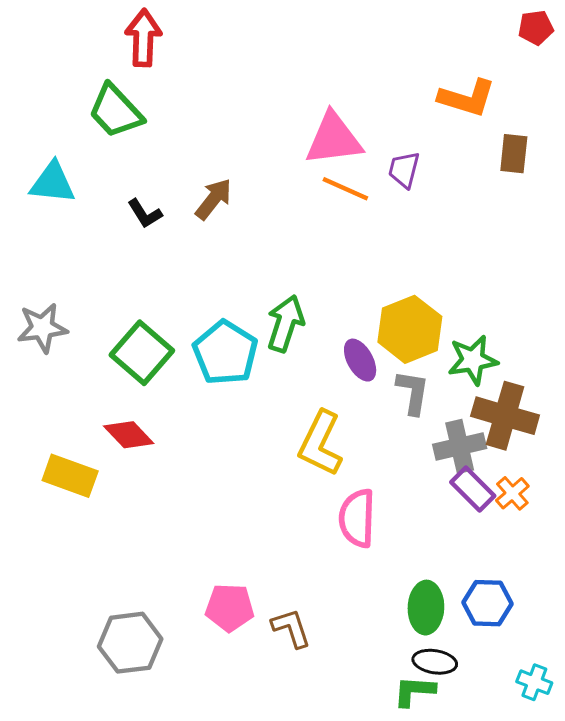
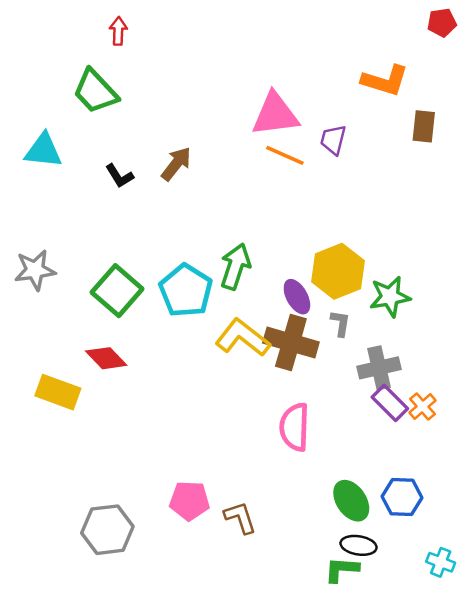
red arrow: (143, 38) -> (118, 31), size x0.6
gray L-shape: (413, 392) -> (340, 323), size x0.7
brown cross: (505, 416) -> (291, 343), moved
yellow L-shape: (321, 444) -> (243, 338), moved, turned 102
green ellipse: (426, 608) -> (351, 501), turned -36

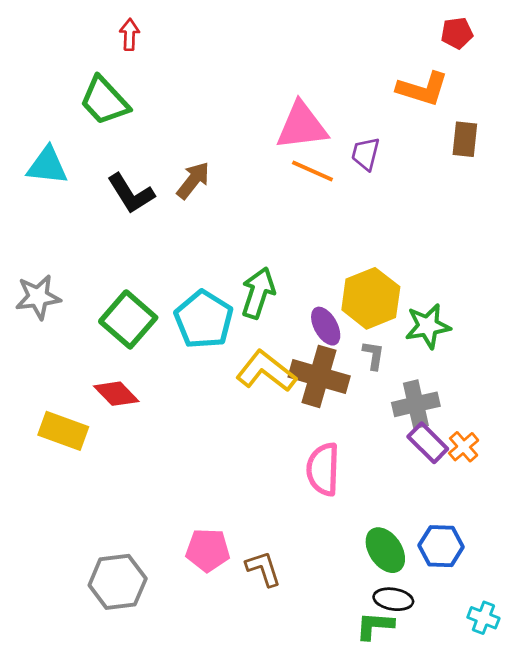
red pentagon: (442, 23) -> (457, 33), moved
black L-shape: (119, 176) -> (131, 194), size x1.5

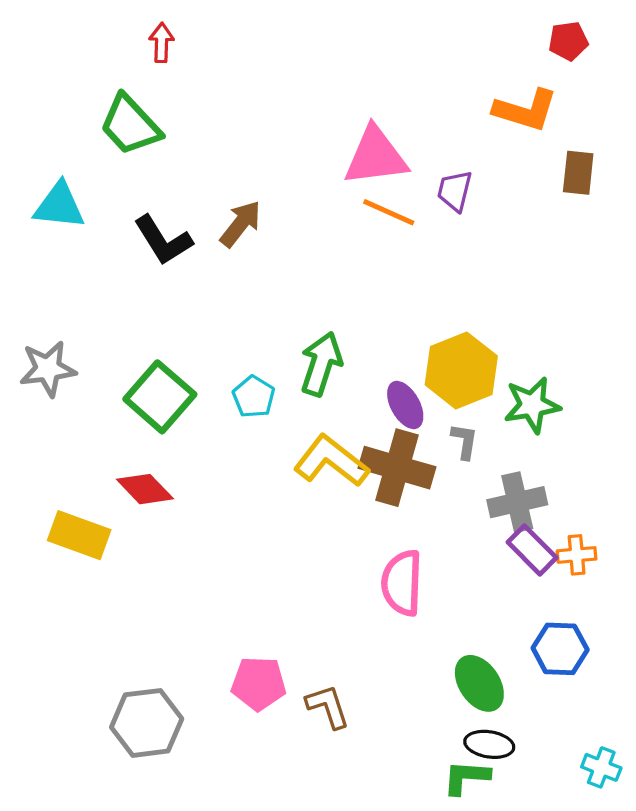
cyan pentagon: (204, 319) -> (254, 397), size x0.6
orange cross: (464, 447) -> (577, 555), turned 36
blue hexagon: (441, 546) -> (560, 649), moved

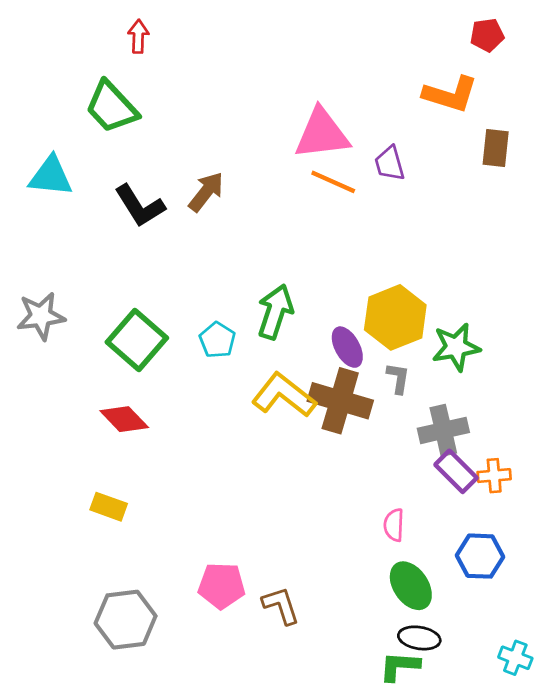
purple trapezoid: (455, 191) -> (390, 164), turned -30
yellow rectangle: (79, 535) -> (109, 507), moved, size x0.7
pink semicircle: (402, 583) -> (394, 525), moved, size x0.6

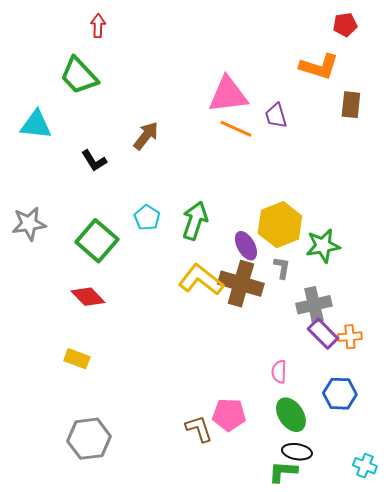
black L-shape: (140, 206) -> (94, 161), moved, size x0.7
cyan pentagon: (217, 340) -> (147, 218), moved
pink pentagon: (222, 586) -> (229, 415), moved

